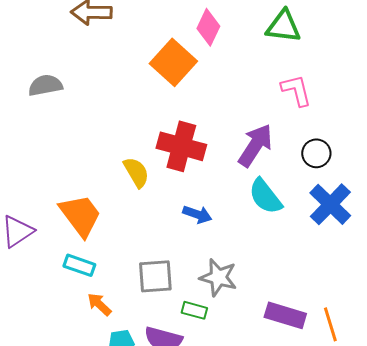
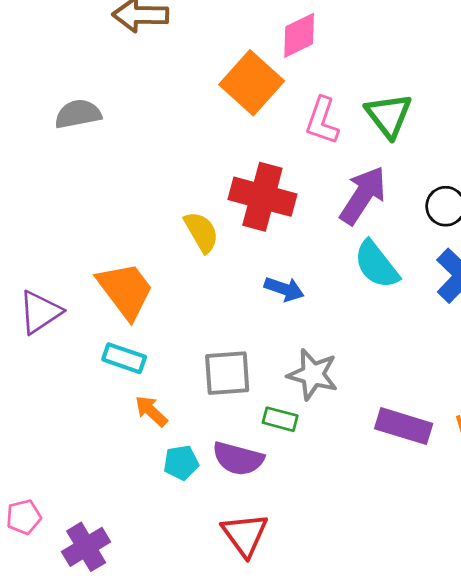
green triangle: (283, 26) -> (389, 115), moved, turned 45
pink diamond: (208, 27) -> (299, 35), turned 39
pink L-shape: (296, 90) -> (322, 121), moved, turned -147

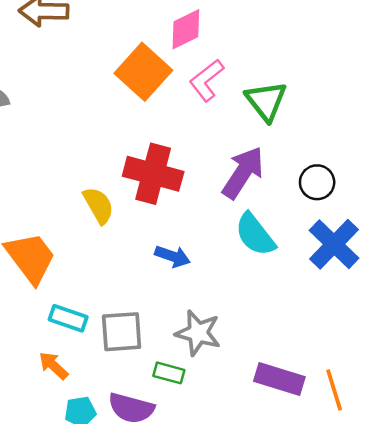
pink L-shape: (322, 121) -> (207, 80), moved, turned 33
cyan rectangle: (124, 358) -> (68, 318), moved

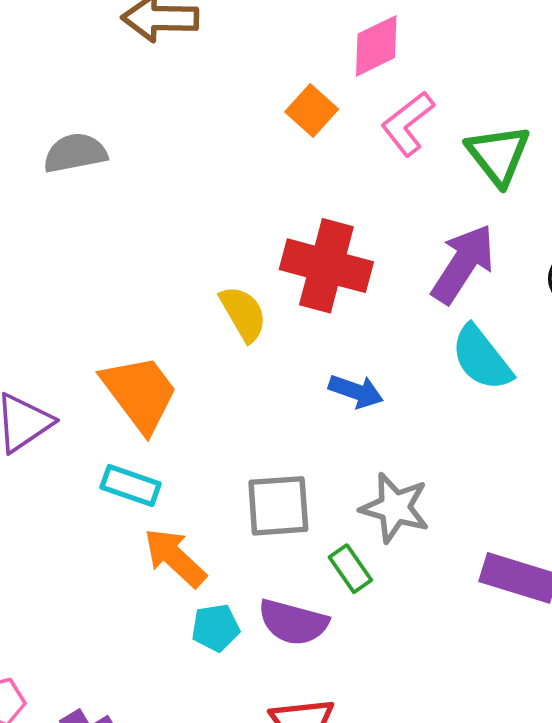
orange square: (143, 72) -> (312, 110), size x0.6
cyan rectangle: (68, 318) -> (131, 485), moved
orange arrow: (54, 366) -> (175, 558), size x1.4
green rectangle: (169, 373) -> (350, 569), turned 40

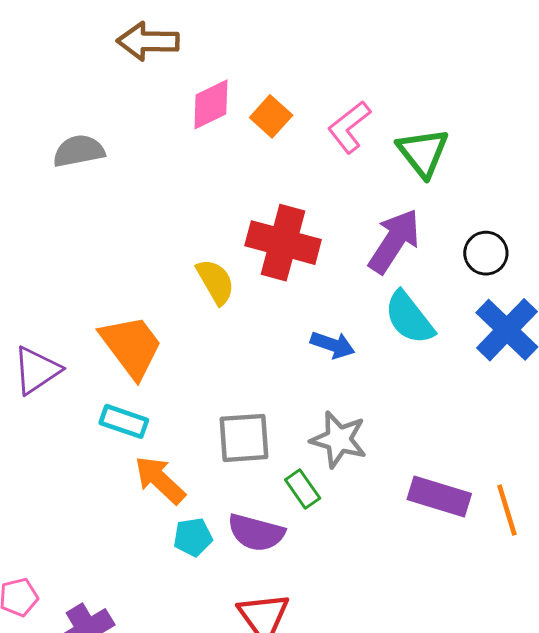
pink diamond: (376, 46) -> (211, 104), moved
blue arrow: (356, 391) -> (333, 345), moved

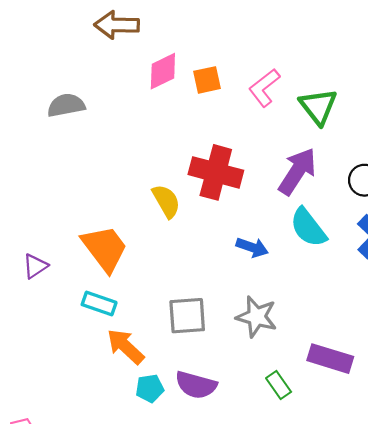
orange square: (271, 116) -> (207, 80), turned 36
purple triangle: (37, 370) -> (35, 266), size x0.7
green rectangle: (303, 489) -> (279, 385), moved

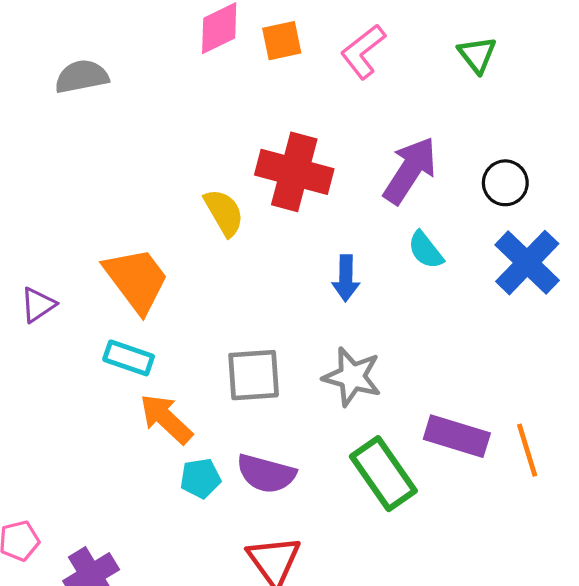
green triangle: (318, 106) -> (477, 55), moved, size x0.7
cyan semicircle: (308, 228) -> (426, 250), size x0.7
blue arrow: (252, 247) -> (346, 278), turned 72
green rectangle: (279, 385) -> (383, 474), size x1.8

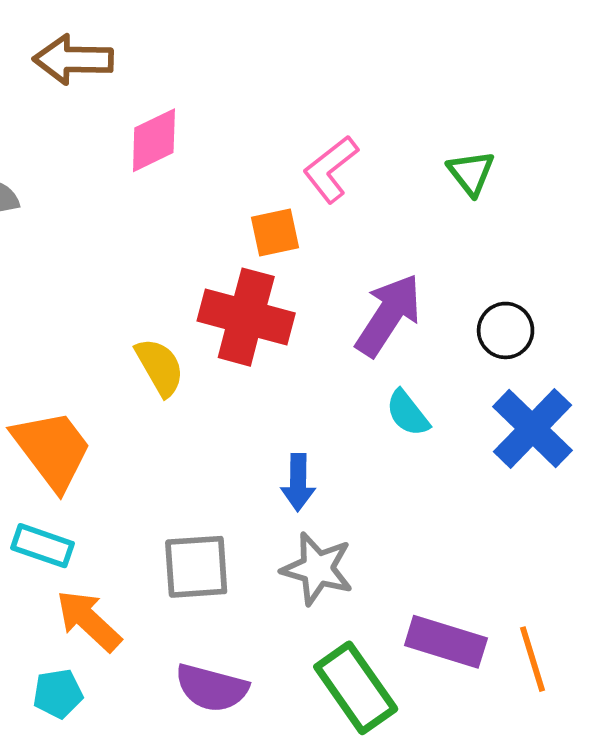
orange square: (282, 41) -> (275, 232), moved
blue arrow: (346, 278) -> (298, 482), moved
cyan pentagon: (200, 478) -> (58, 694), moved

